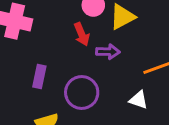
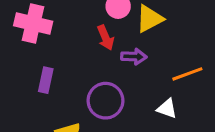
purple rectangle: (39, 76) -> (46, 80), moved

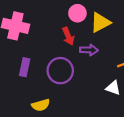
purple circle: (106, 101) -> (60, 71), moved

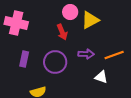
purple arrow: (89, 50) -> (86, 54), moved

